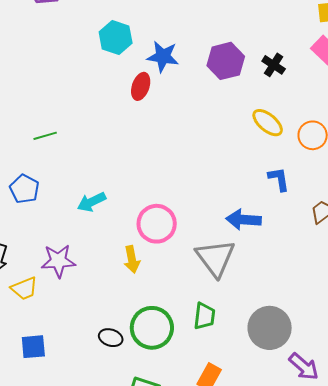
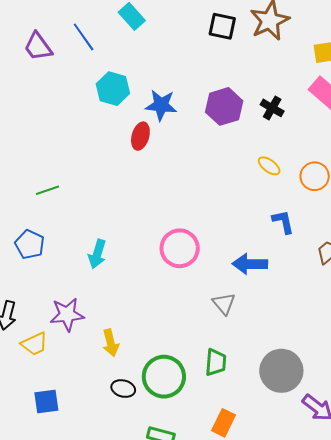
yellow ellipse: (268, 123) -> (269, 166), size x0.7
cyan arrow: (92, 202) -> (97, 254), turned -44
pink circle: (157, 224) -> (180, 248), moved
gray triangle: (215, 258) -> (224, 304), size x0.6
yellow arrow: (132, 259) -> (111, 343), moved

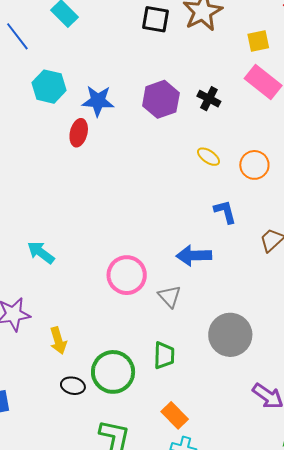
pink circle: (180, 248) -> (127, 275), moved
cyan arrow: (97, 254) -> (41, 252), turned 112
gray circle: (281, 371) -> (230, 335), moved
orange rectangle: (224, 423) -> (175, 415), turned -68

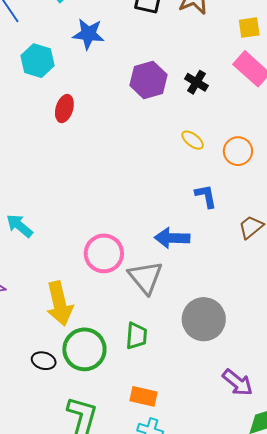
blue star: (98, 101) -> (88, 34), moved
gray triangle: (170, 296) -> (145, 277), size x1.5
yellow arrow: (58, 341) -> (59, 304), moved, size x1.6
orange rectangle: (175, 415) -> (143, 396), turned -36

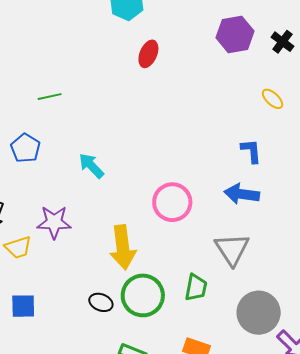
blue L-shape: (206, 196) -> (251, 151), moved
gray triangle: (145, 277) -> (232, 249), moved
gray circle: (204, 319) -> (259, 313), moved

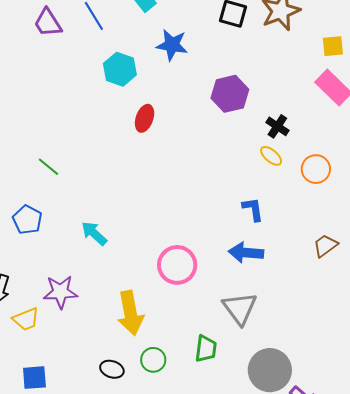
black cross: (282, 42) -> (277, 126), moved
green line: (50, 97) -> (48, 167), turned 55
green circle: (143, 295) -> (153, 360), size x0.6

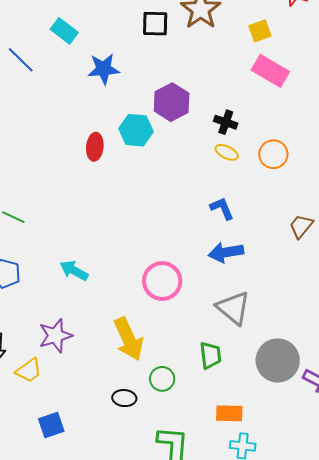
cyan hexagon: (120, 69) -> (136, 130), moved

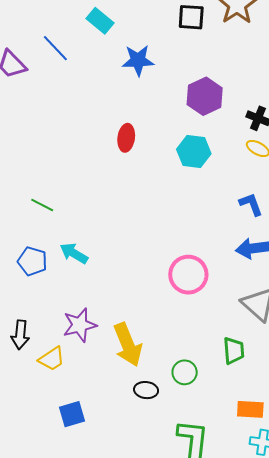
cyan hexagon: (136, 130) -> (194, 152), moved
cyan arrow: (74, 271) -> (74, 253), moved
yellow arrow: (129, 339) -> (128, 345), moved

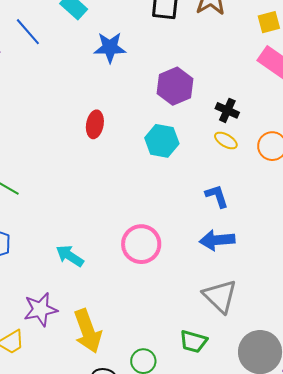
cyan arrow: (74, 253) -> (70, 256), moved
pink circle: (188, 275) -> (141, 244), moved
green trapezoid: (234, 351) -> (193, 341), turned 108

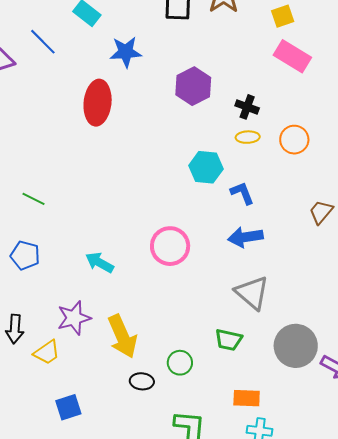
red ellipse: (95, 124) -> (98, 103), moved, size x1.6
cyan hexagon: (162, 141) -> (206, 167), moved
yellow ellipse: (226, 141) -> (248, 137), turned -30

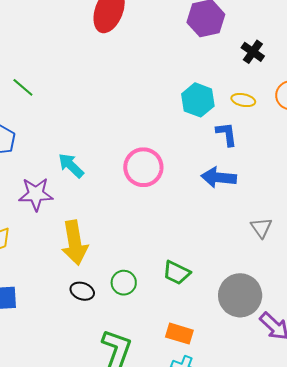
yellow ellipse: (248, 137) -> (243, 100), moved
gray triangle: (252, 293) -> (261, 228), moved, size x0.6
purple star: (74, 318) -> (36, 194), moved

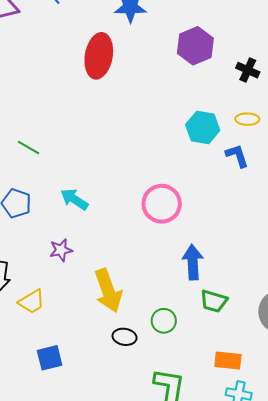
cyan arrow: (71, 166) -> (74, 199), moved
blue arrow: (219, 177) -> (193, 262), moved, turned 92
purple star: (36, 194) -> (61, 250), size x0.7

